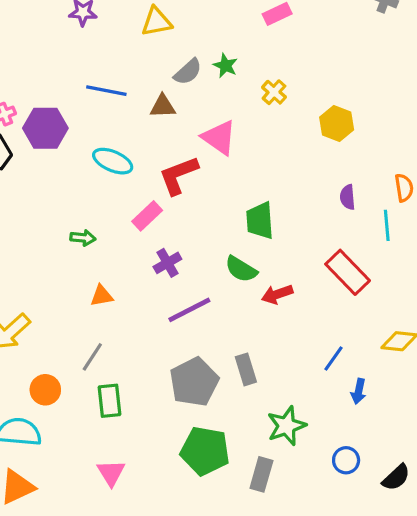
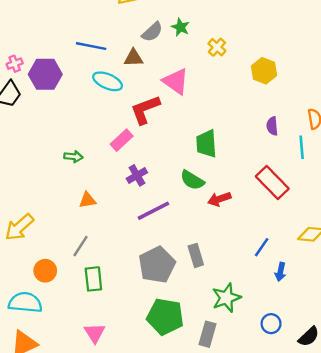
cyan ellipse: (113, 161) -> (108, 81), moved

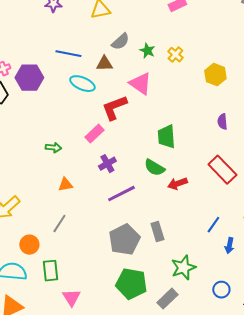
green star: (180, 27) -> (147, 51), moved
green rectangle: (93, 279) -> (50, 271), moved
gray rectangle: (208, 334) -> (167, 299), turned 30

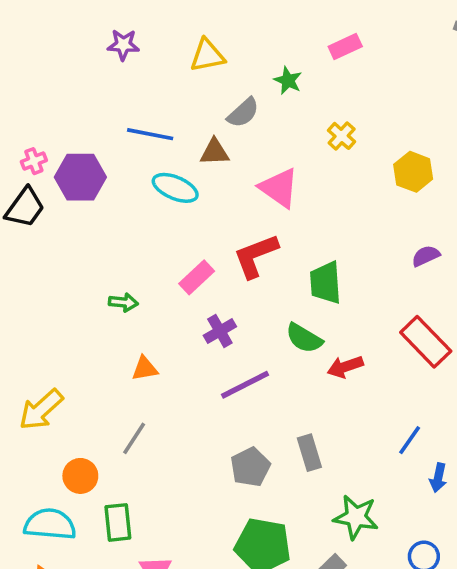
green star: (147, 51) -> (288, 81), moved
red L-shape: (114, 108) -> (256, 256), moved
purple semicircle: (222, 122) -> (426, 256), turned 70
gray pentagon: (124, 240) -> (250, 467), size x0.7
green star: (183, 268) -> (356, 517), turned 30

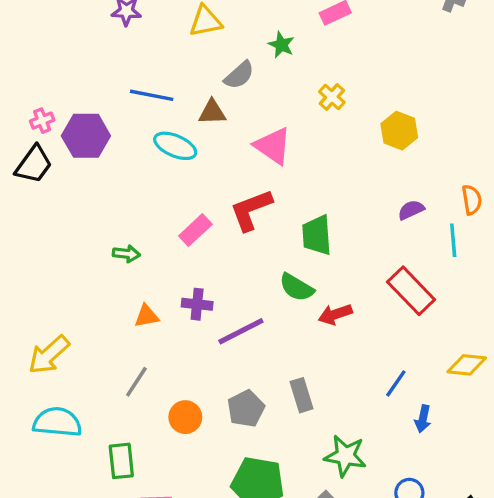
purple cross: (220, 331) -> (197, 304), moved, turned 36
orange circle: (80, 476) -> (185, 417), moved
cyan semicircle: (50, 524) -> (57, 422), moved

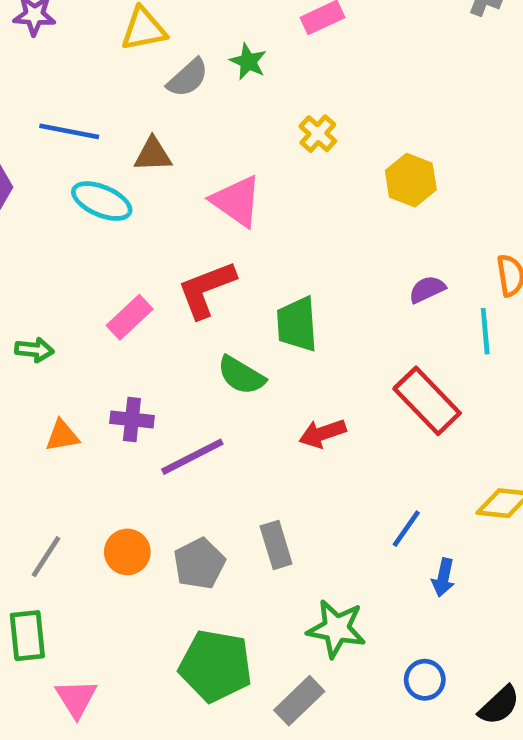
gray semicircle: (239, 75) -> (188, 78), moved
green semicircle: (296, 287) -> (241, 375), moved
gray line: (136, 382) -> (46, 557), moved
orange circle: (185, 417) -> (127, 552), moved

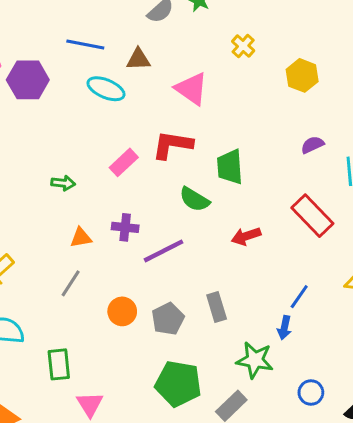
red L-shape: (206, 289) -> (172, 145), turned 30
gray line: (46, 557) -> (71, 283), moved
blue arrow: (443, 578) -> (284, 328), moved

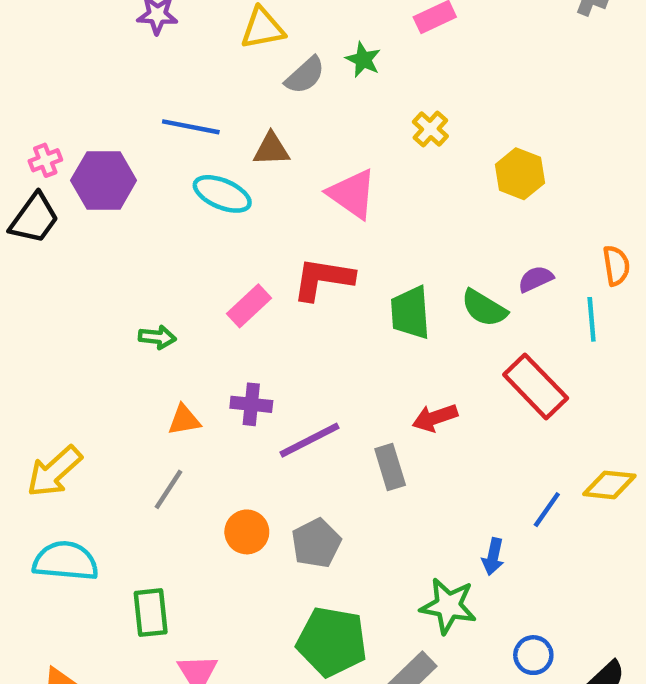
green semicircle: (194, 199) -> (484, 308), moved
blue line: (299, 297) -> (547, 510), moved
gray rectangle: (217, 307) -> (390, 467), moved

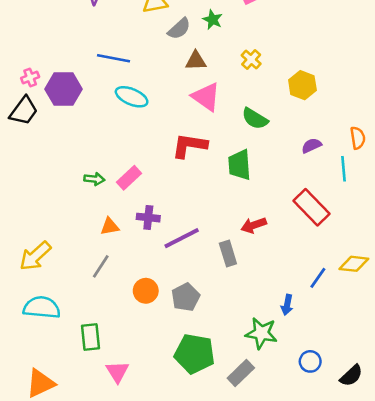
brown triangle: (271, 149) -> (196, 61), moved
pink rectangle: (249, 306) -> (129, 178), moved
green semicircle: (484, 308) -> (255, 119), moved

